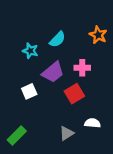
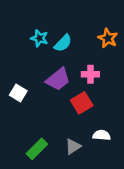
cyan star: (30, 51) -> (39, 38), moved
white square: (29, 91) -> (18, 93), moved, turned -35
green rectangle: (17, 136) -> (37, 149), moved

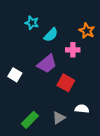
cyan star: (39, 38) -> (32, 23), moved
pink cross: (90, 74) -> (73, 50), moved
red square: (82, 103) -> (66, 83), turned -30

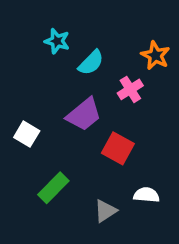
pink cross: (73, 50) -> (130, 89), turned -32
green rectangle: (30, 120) -> (53, 188), moved

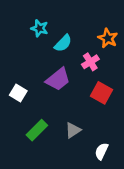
red square: (118, 148) -> (102, 93), moved
white semicircle: (146, 195) -> (102, 151), moved, turned -70
gray triangle: (105, 211) -> (73, 130), moved

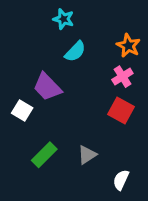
cyan star: (39, 28) -> (63, 19), moved
pink cross: (90, 62) -> (122, 77), moved
purple trapezoid: (58, 79) -> (47, 87), moved, turned 85

